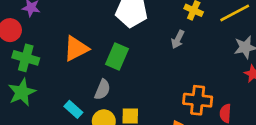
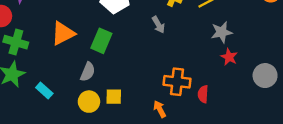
gray arrow: (178, 39) -> (158, 25), turned -56
cyan rectangle: (73, 109) -> (44, 90), moved

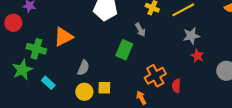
green rectangle: (101, 41) -> (124, 50), moved
green cross: (16, 42) -> (36, 49), moved
orange cross: (177, 82) -> (155, 76), turned -35

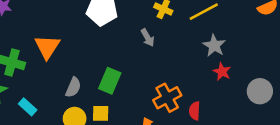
gray star: (191, 36) -> (214, 46), turned -30
orange triangle: (63, 37) -> (47, 47), turned -30
green rectangle: (124, 50) -> (110, 81), moved

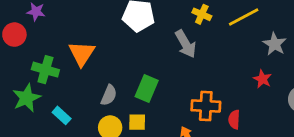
gray arrow: (148, 38) -> (186, 44), size x1.5
gray star: (214, 46) -> (275, 44), moved
orange cross: (167, 98) -> (206, 106), turned 32

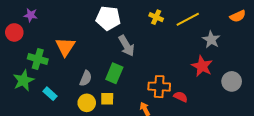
gray arrow: (186, 44) -> (127, 46), moved
red star: (262, 79) -> (202, 66), size x1.5
red semicircle: (234, 119) -> (181, 97), turned 112

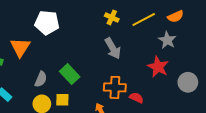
orange semicircle: (238, 16) -> (176, 16), moved
white pentagon: (108, 18) -> (47, 23), moved
gray arrow: (127, 46) -> (113, 48), moved
green rectangle: (114, 73) -> (70, 74), turned -66

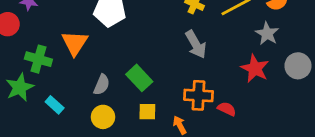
gray circle: (188, 82) -> (298, 66), moved
yellow square: (62, 100) -> (147, 112), moved

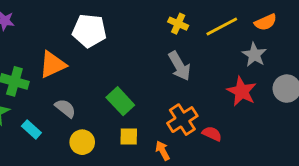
orange triangle: (75, 43) -> (53, 65), turned 32
gray semicircle: (102, 85) -> (65, 108), moved, turned -75
orange cross: (198, 95) -> (182, 120), turned -36

